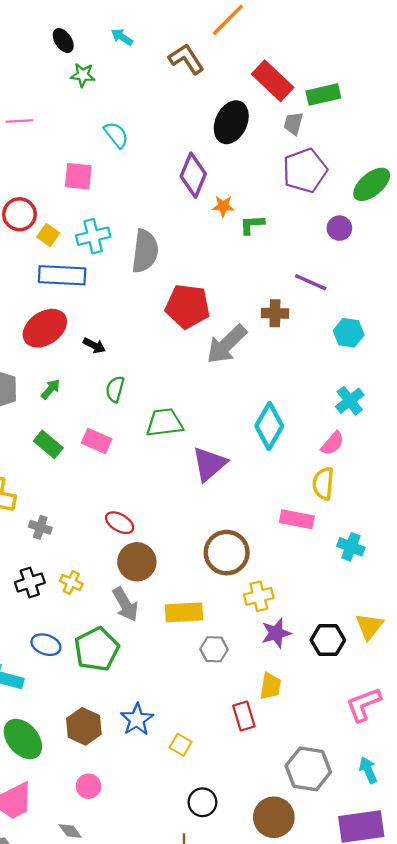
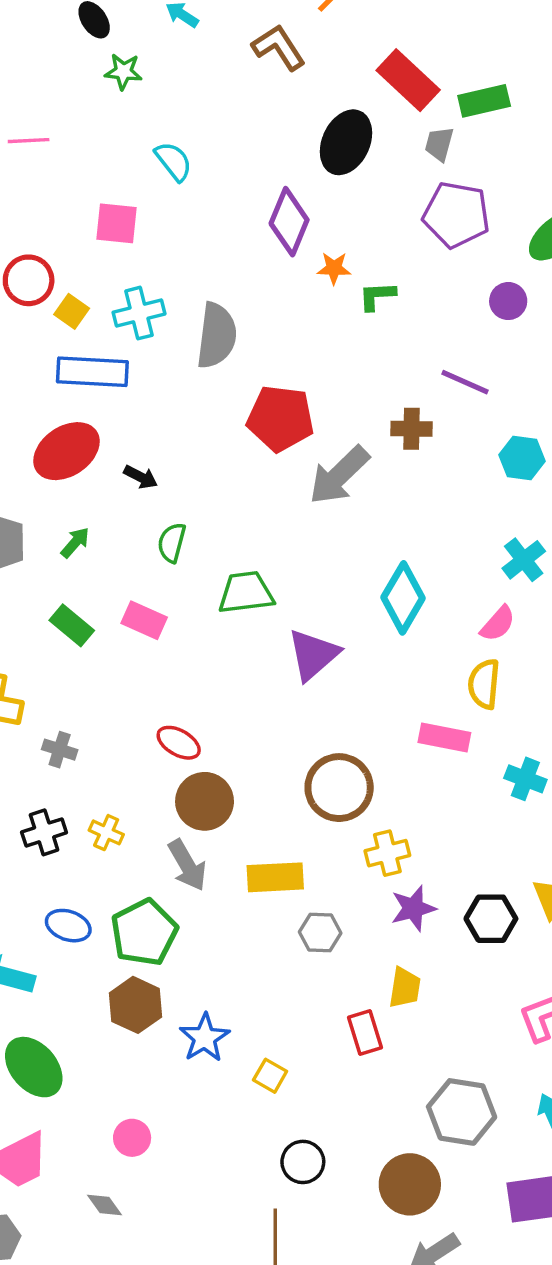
purple pentagon: (305, 171) -> (456, 215), turned 30
brown hexagon: (84, 726) -> (136, 1005), moved

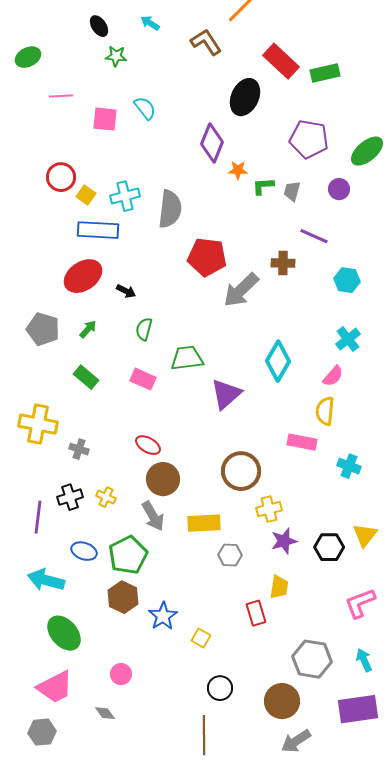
gray trapezoid: (439, 144) -> (292, 191), moved
pink square: (117, 223) -> (105, 119), moved
pink rectangle: (144, 620) -> (143, 379), moved

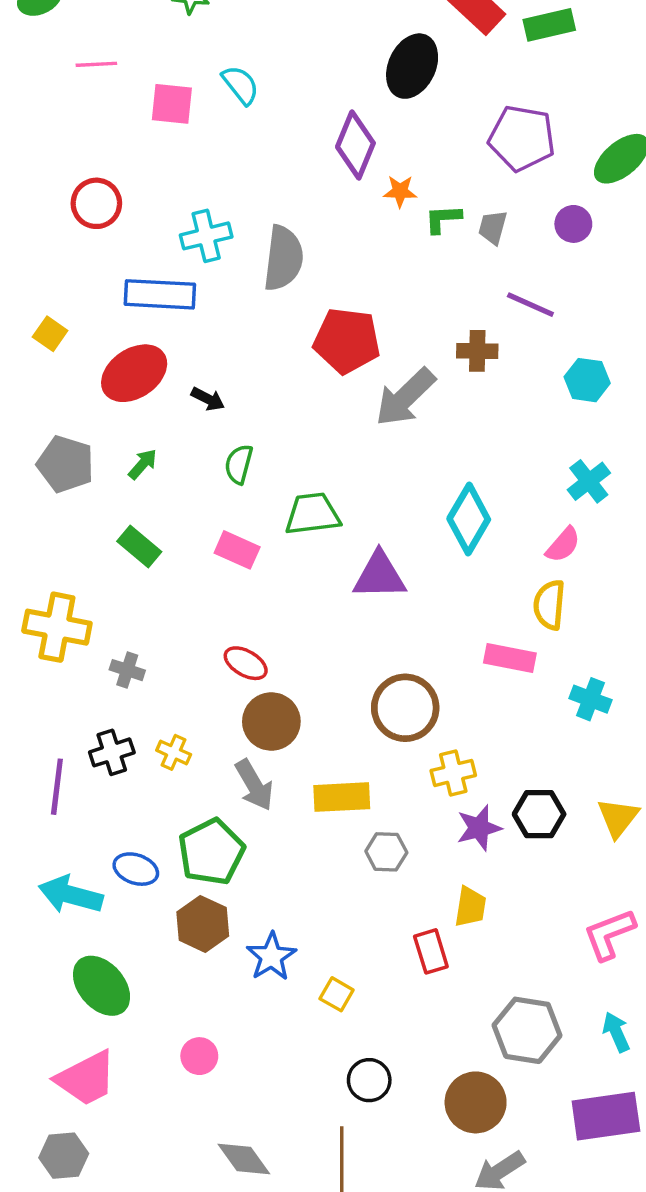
yellow square: (86, 195) -> (50, 334), moved
purple triangle: (226, 394) -> (379, 576), turned 40
black hexagon: (329, 547) -> (539, 814), moved
blue ellipse: (84, 551) -> (136, 869), moved
gray diamond: (105, 713) -> (244, 1159), moved, size x1.5

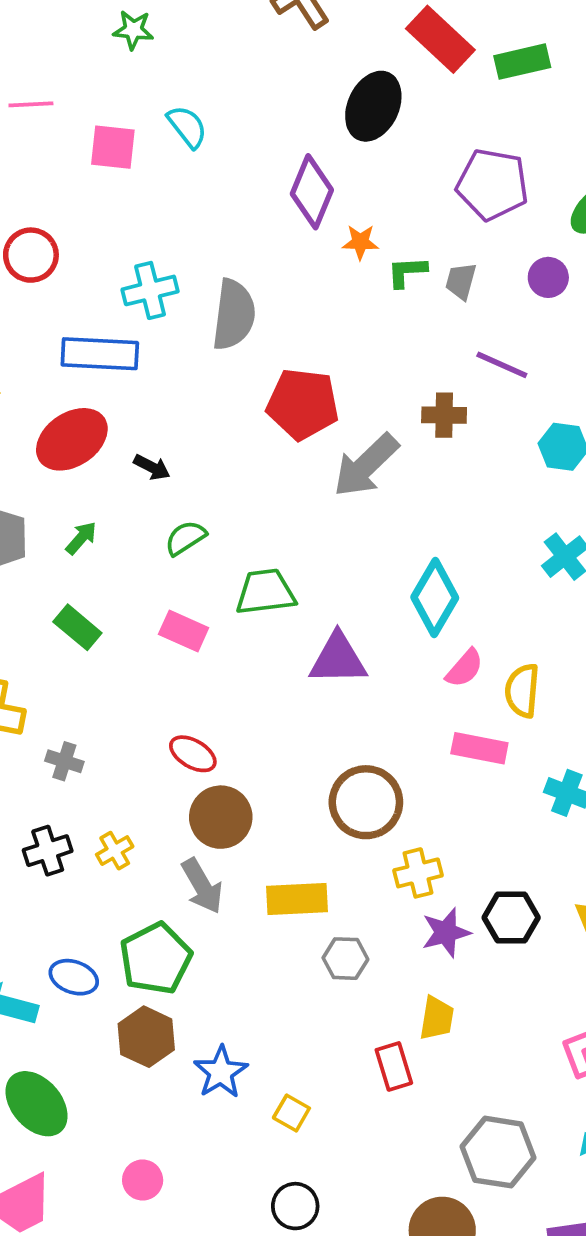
green semicircle: (239, 464) -> (185, 538), turned 42
pink semicircle: (563, 545) -> (465, 668), moved
yellow cross: (174, 752) -> (115, 851), turned 36
black circle: (369, 1080) -> (295, 1206), moved

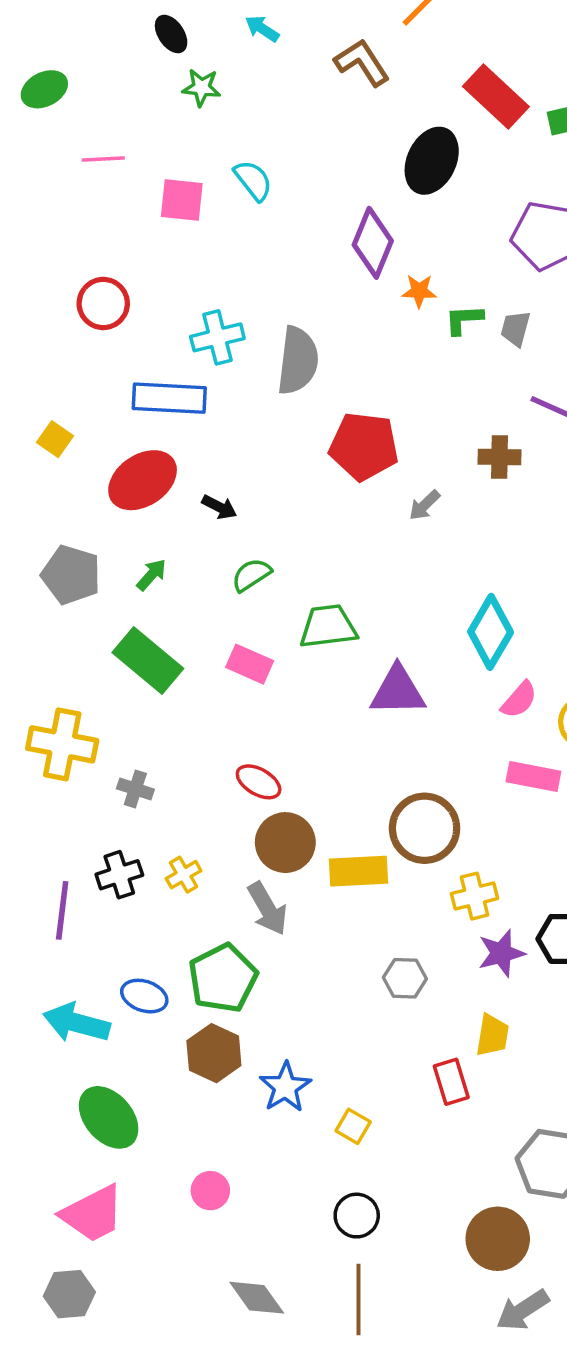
gray arrow: (366, 465) -> (425, 505), size x0.5
green rectangle: (77, 627) -> (148, 660), size x1.5
yellow rectangle: (297, 899) -> (358, 871), moved

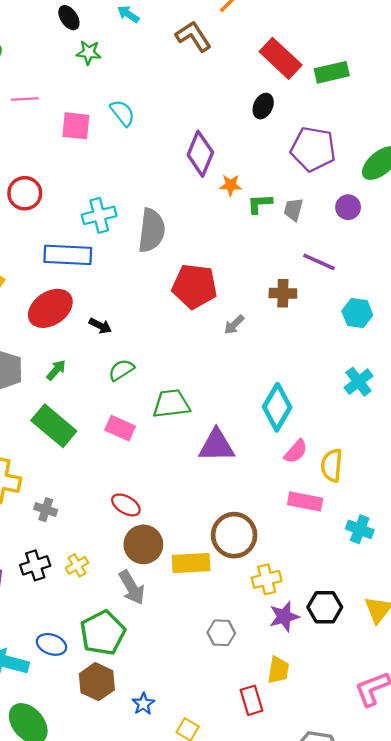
black ellipse: (432, 161) -> (263, 106), moved, size x0.6
blue star: (285, 1087) -> (143, 704), size x0.7

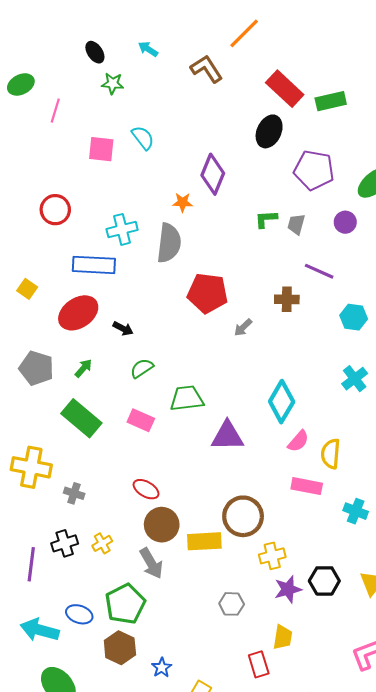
pink line: (25, 99) -> (55, 111), moved, turned -70
black ellipse: (263, 106) -> (269, 131), size x1.4
orange star: (231, 185) -> (183, 202), moved

